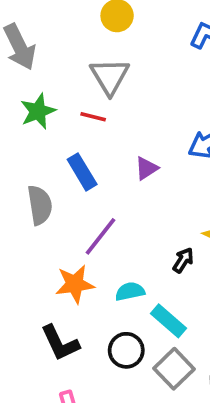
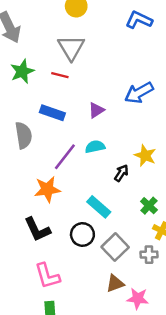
blue rectangle: (82, 172) -> (52, 113), turned -40
cyan semicircle: (130, 291) -> (95, 147), moved
cyan rectangle: (169, 321) -> (99, 207), moved

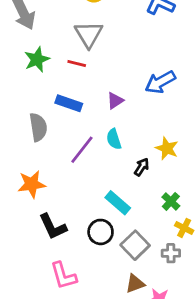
cyan semicircle: (95, 147) -> (114, 139), turned -96
orange star: (47, 189) -> (32, 184), moved

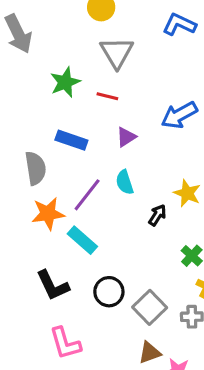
gray triangle: (89, 34) -> (117, 53), moved
green star: (37, 59) -> (65, 82), moved
red line: (77, 63) -> (107, 96), moved
orange star: (32, 184) -> (48, 214), moved
cyan rectangle: (118, 203) -> (82, 240), moved

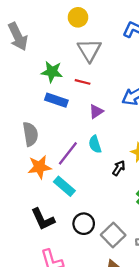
green star: (65, 82) -> (52, 72), turned 30
blue rectangle: (71, 140) -> (56, 100), moved

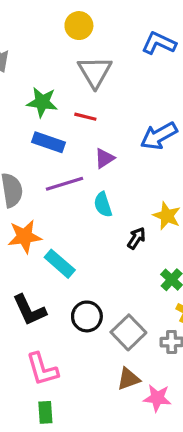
purple line: (68, 153) -> (65, 184), moved, turned 35

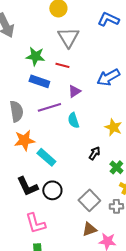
black arrow: (136, 238) -> (94, 153), moved
black circle: (87, 316) -> (52, 190), moved

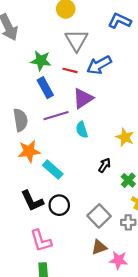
blue arrow: (108, 77) -> (99, 65), moved
blue rectangle: (39, 81) -> (45, 88), turned 42
purple triangle: (74, 91) -> (83, 98), size x1.5

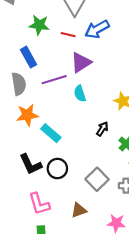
blue rectangle: (45, 88) -> (28, 57), moved
brown triangle: (99, 247) -> (79, 210), moved

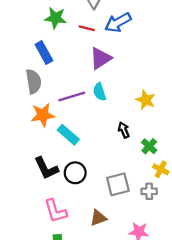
purple line: (54, 80) -> (72, 96), moved
black arrow: (102, 129) -> (124, 130), turned -56
gray square: (97, 179) -> (118, 184), turned 30

